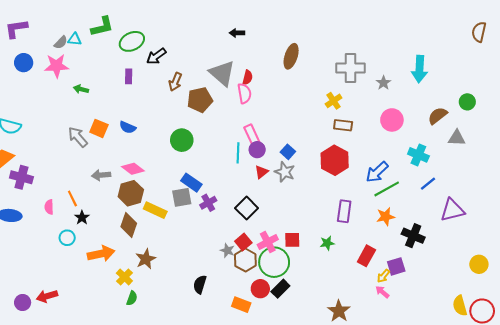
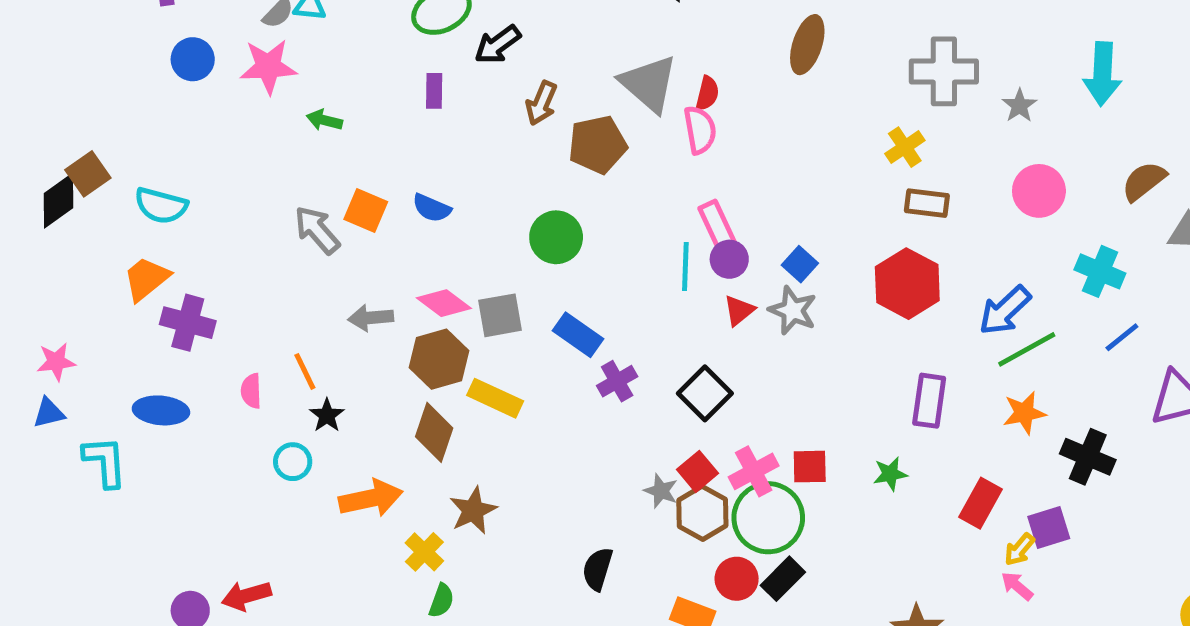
gray square: (182, 197) -> (500, 315), moved

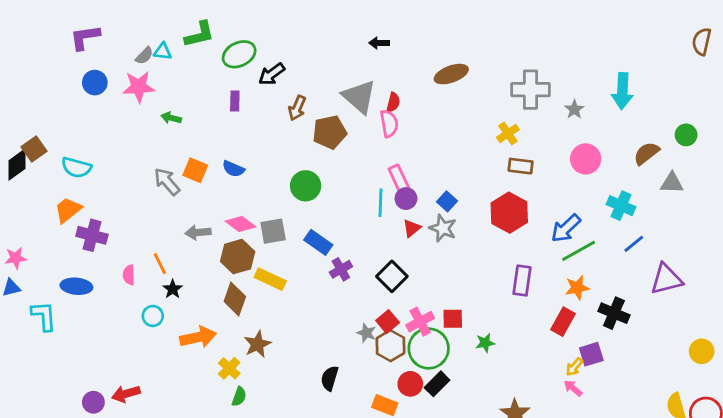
brown ellipse: (807, 45) -> (451, 74), turned 52
green star: (890, 474) -> (485, 343), moved
red rectangle: (980, 503) -> (563, 322), moved

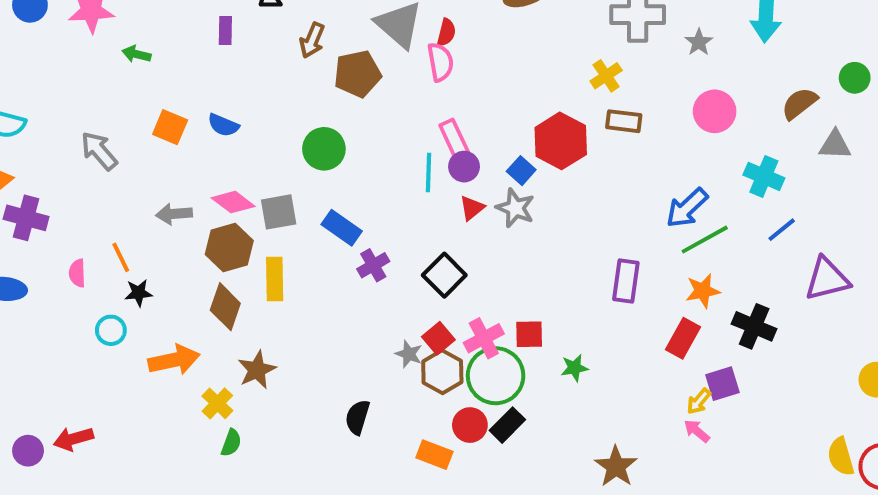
gray arrow: (167, 182) -> (99, 151), moved
red hexagon: (509, 213) -> (561, 141), moved
yellow rectangle: (270, 279) -> (275, 279), turned 64
black star: (173, 289) -> (138, 293), turned 30

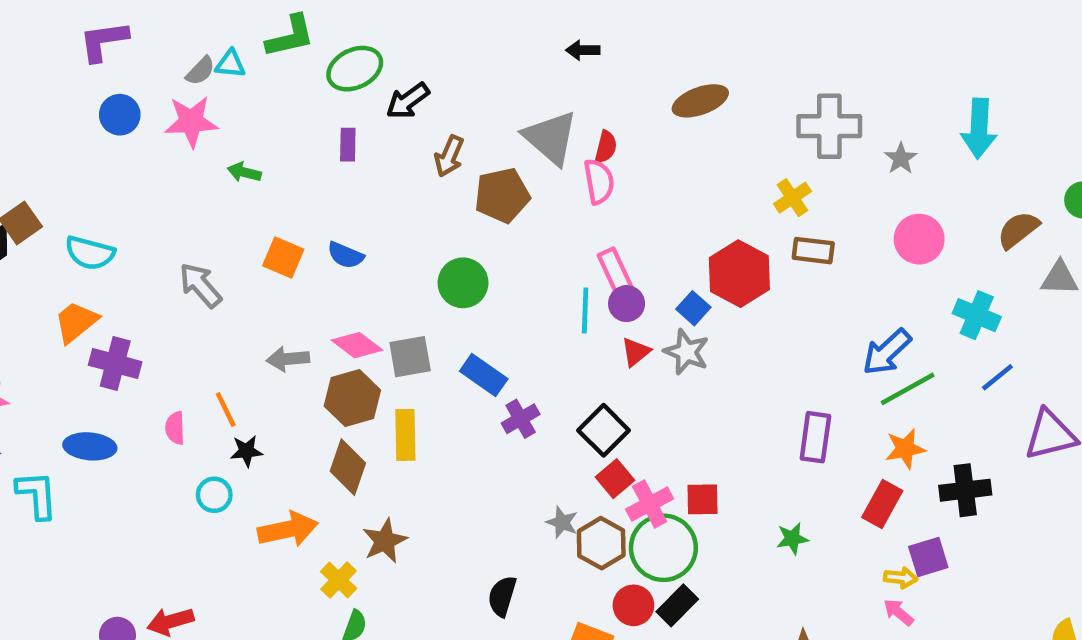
black cross: (754, 326) -> (965, 490), turned -30
red square: (438, 338) -> (615, 479), moved
green star: (574, 368) -> (792, 539), moved
yellow arrow: (699, 401) -> (901, 578), turned -124

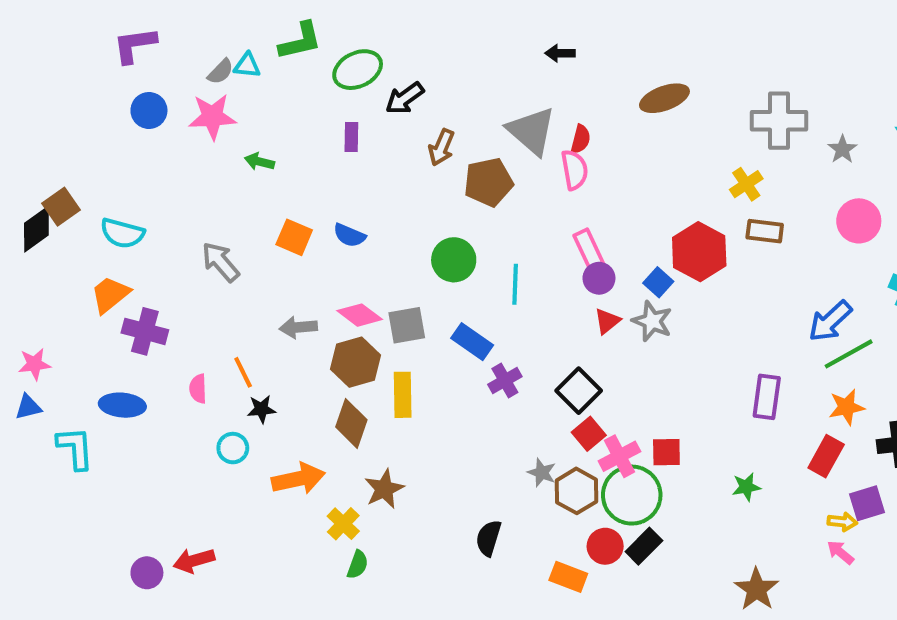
cyan line: (585, 310) -> (515, 284), moved

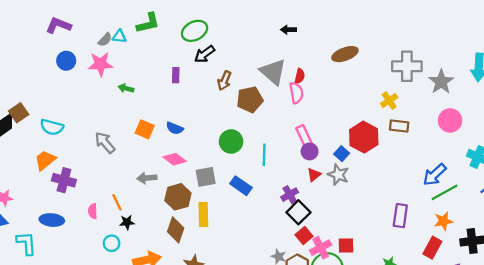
purple L-shape: (135, 45) -> (58, 25), turned 30
green ellipse: (358, 70) -> (195, 31), moved
gray star: (842, 149) -> (441, 82), size x1.6
pink diamond: (360, 315) -> (175, 159), moved
purple cross: (505, 381) -> (290, 195), moved

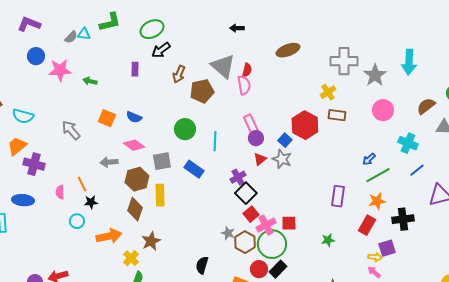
pink star: (100, 64) -> (60, 70), moved
blue arrow: (435, 175) -> (369, 159), size x0.6

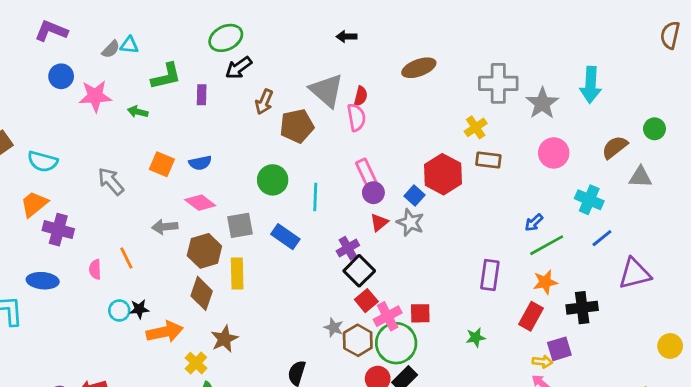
green L-shape: (110, 22) -> (166, 76), moved
blue semicircle: (134, 117) -> (200, 163), turned -35
black star: (91, 202) -> (139, 309), moved

